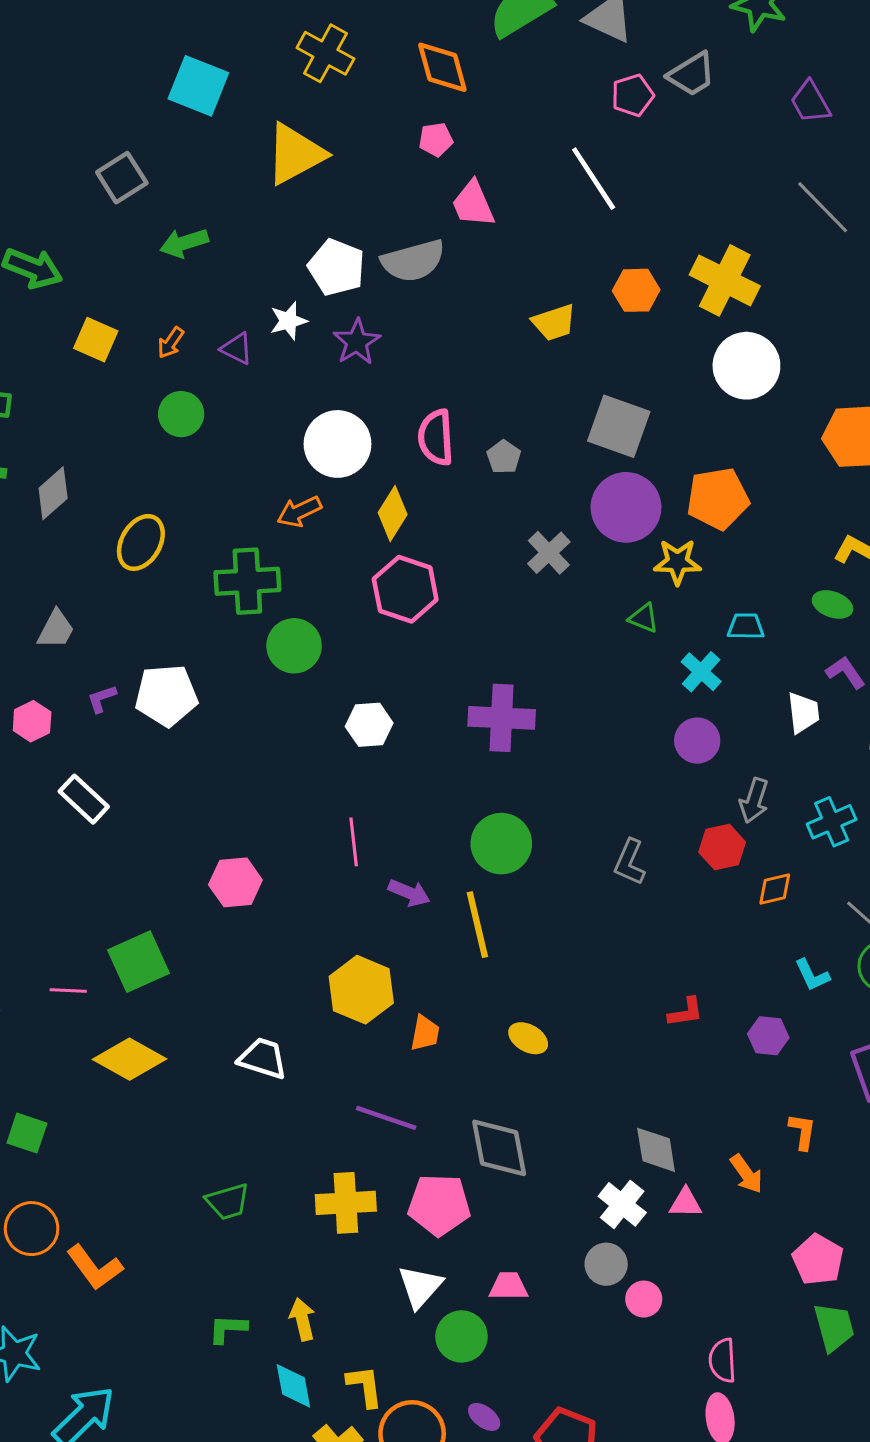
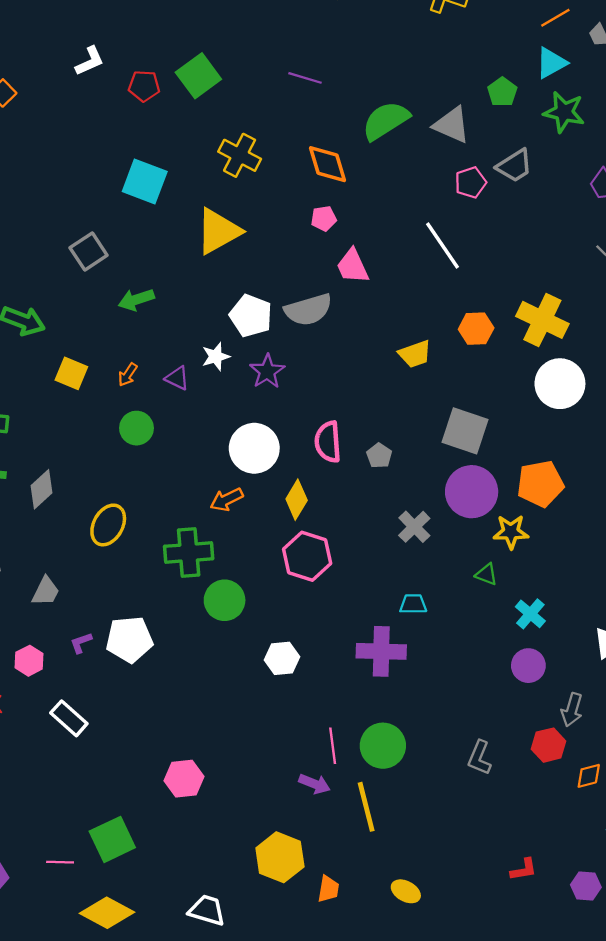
cyan trapezoid: (746, 626) -> (413, 604), moved
pink line: (354, 842) -> (333, 746), moved

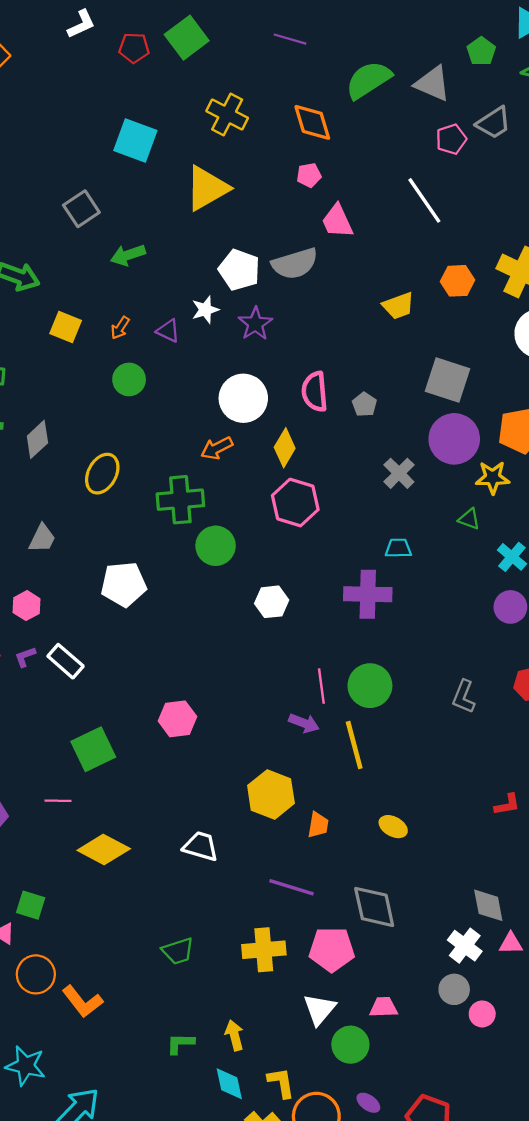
purple L-shape: (81, 643) -> (25, 657), moved
green square: (112, 839) -> (93, 749), moved

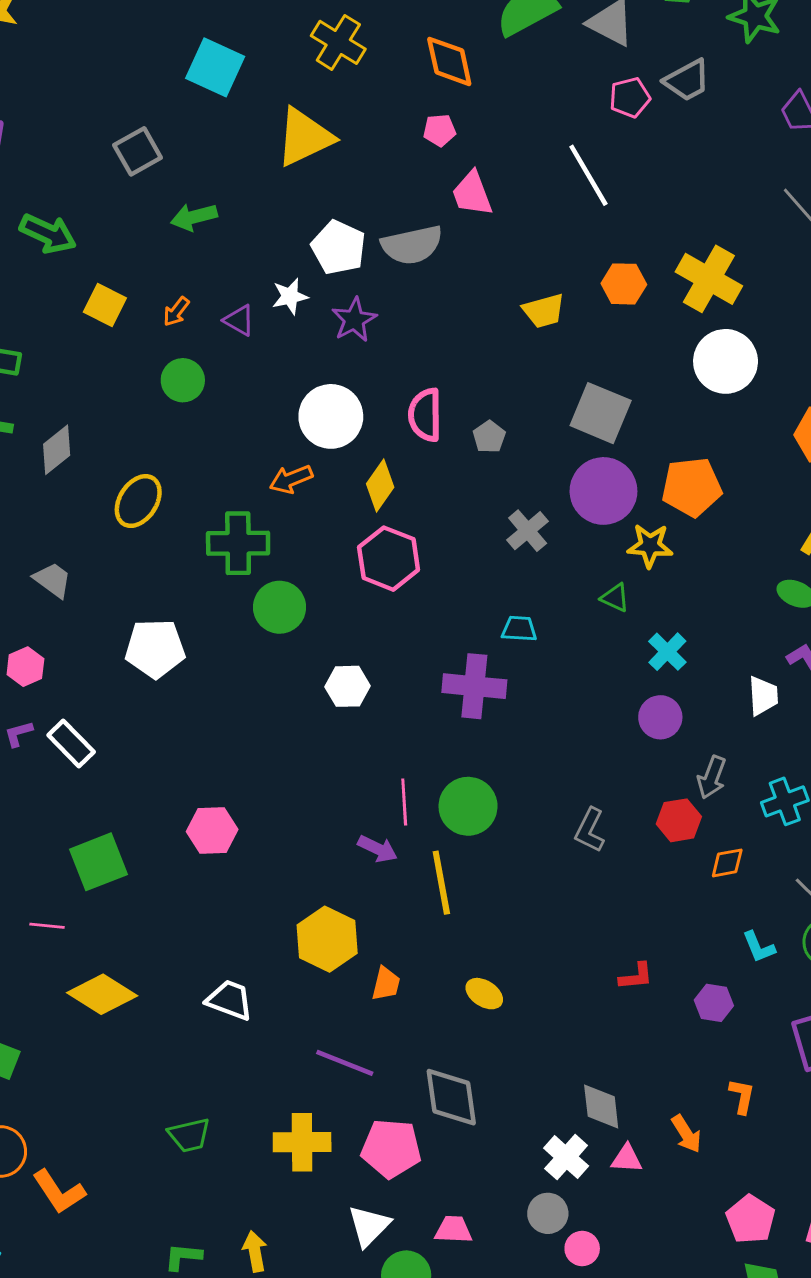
gray trapezoid: (42, 538) -> (53, 580), turned -84

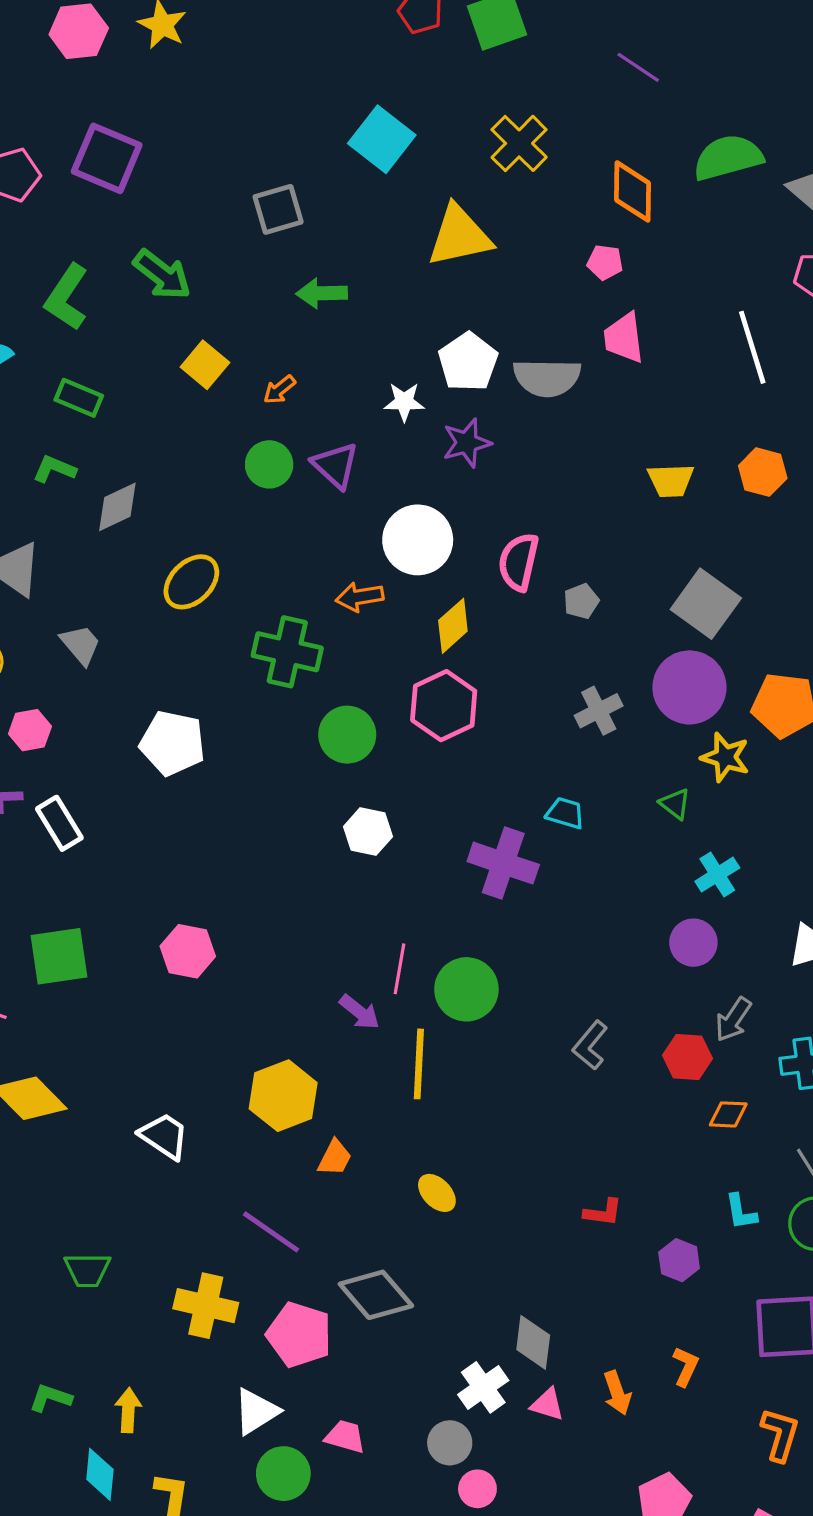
purple triangle: (239, 320) -> (335, 465), moved, size x1.4
green circle: (280, 607) -> (347, 735), moved
gray diamond: (451, 1097) -> (376, 1295), turned -46

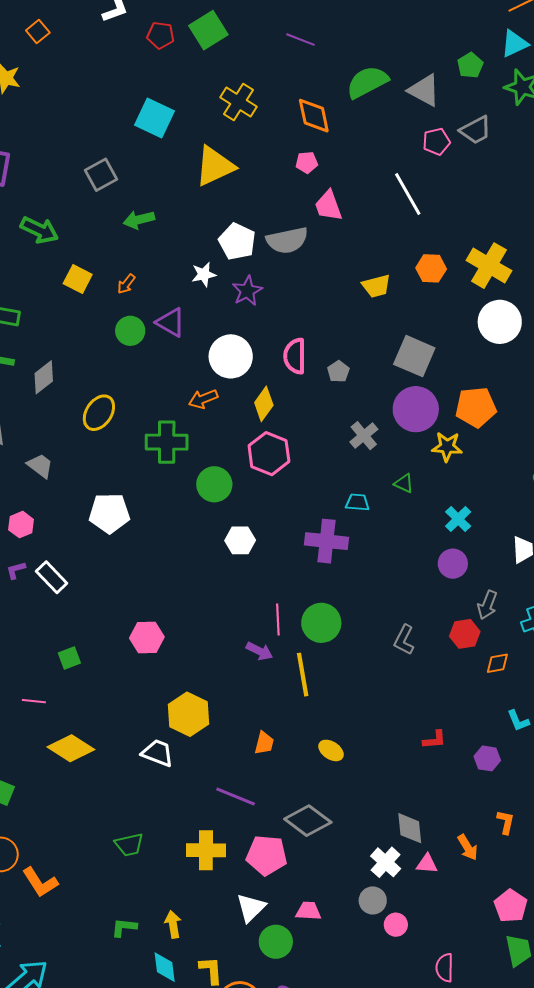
green triangle: (675, 804) -> (404, 483), moved
green square: (59, 956) -> (69, 658), size x0.6
yellow hexagon: (283, 1096) -> (188, 714), moved

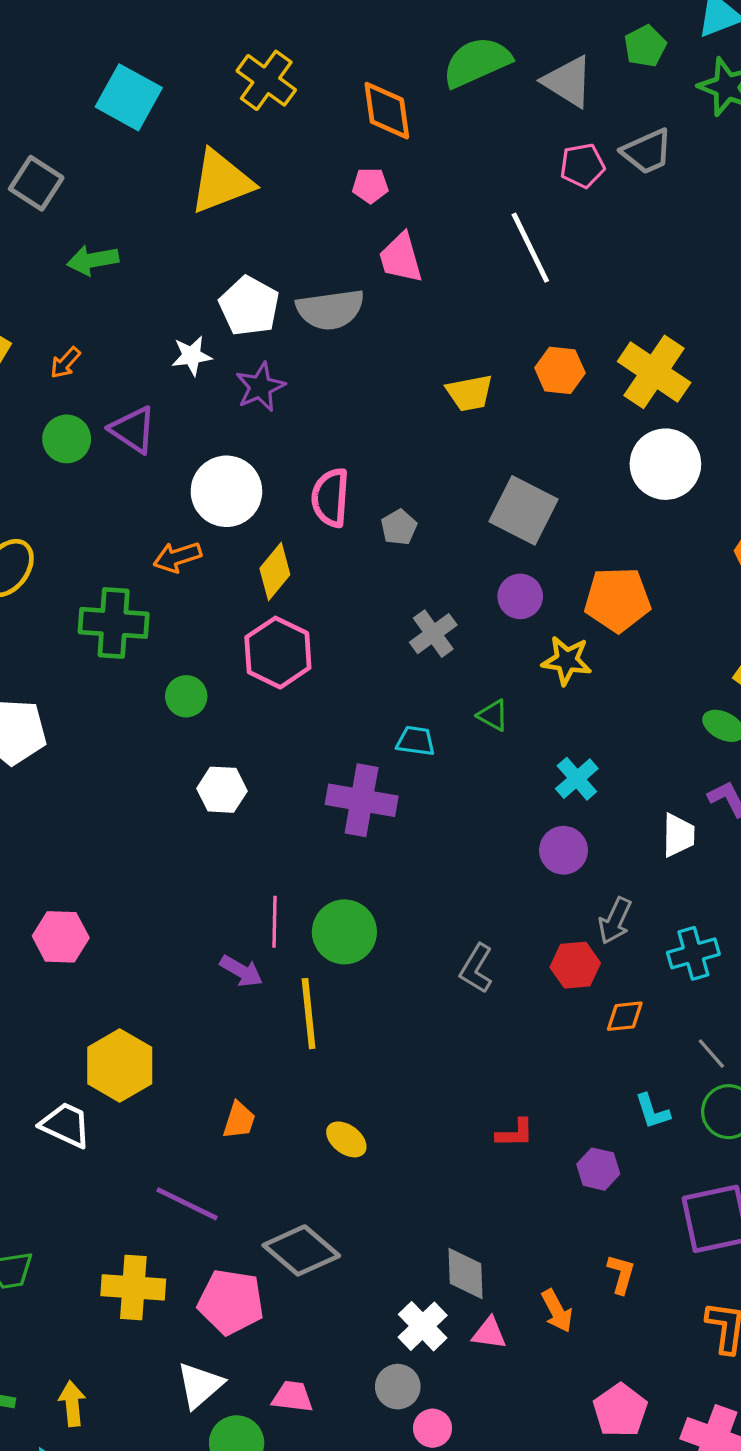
gray square: (101, 175) -> (36, 183), turned -32
purple circle: (416, 409) -> (520, 596), size x0.6
green circle: (214, 484) -> (186, 696), size x0.7

